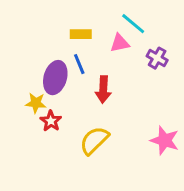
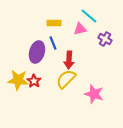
yellow star: (36, 103) -> (18, 80), moved, size x1.5
yellow semicircle: (94, 140) -> (66, 79), moved
pink star: (165, 140) -> (94, 94), moved

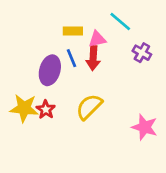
pink triangle: (80, 29) -> (97, 39), moved
red arrow: (69, 60) -> (93, 58), moved
pink star: (94, 94) -> (145, 127), moved

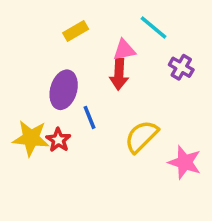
yellow rectangle: (73, 31) -> (76, 31), moved, turned -30
blue line: (71, 58) -> (90, 117), moved
yellow semicircle: (89, 107) -> (141, 136), moved

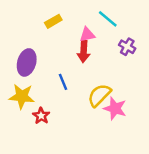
purple ellipse: (64, 90) -> (27, 62), moved
red star: (58, 140) -> (41, 116), moved
pink star: (185, 162) -> (115, 108), moved

